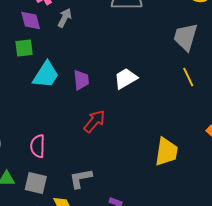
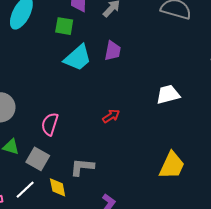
white trapezoid: (126, 78) -> (168, 94), moved
purple trapezoid: (81, 80) -> (113, 51), moved
red arrow: (94, 121) -> (111, 116), size x0.7

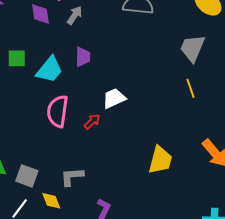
green square: (64, 26) -> (17, 58), moved
white trapezoid: (168, 94) -> (114, 98), moved
pink semicircle: (50, 124) -> (58, 111), moved, size x1.4

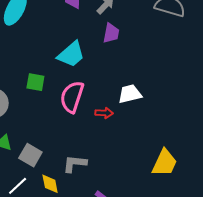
purple trapezoid: (83, 57) -> (111, 33), moved
green square: (17, 58) -> (35, 82), moved
red arrow: (92, 121) -> (104, 113), turned 36

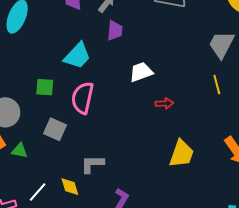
white trapezoid: (130, 94) -> (141, 72), moved
red arrow: (104, 113) -> (164, 103), moved
gray square: (30, 155) -> (55, 129), moved

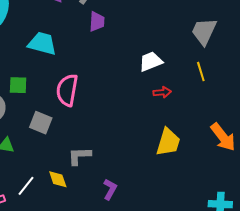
cyan trapezoid: (77, 56) -> (42, 44), moved, turned -116
white trapezoid: (141, 72) -> (151, 61), moved
green square: (45, 87) -> (18, 85), moved
red arrow: (164, 103) -> (162, 92), moved

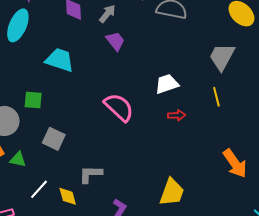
purple trapezoid: (97, 22) -> (115, 41), turned -45
pink semicircle: (67, 90) -> (119, 107), moved, turned 120
yellow trapezoid: (168, 142) -> (172, 192), moved
white line: (26, 186) -> (39, 189), moved

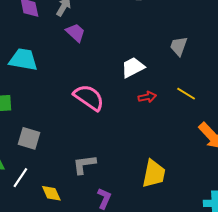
gray trapezoid: (222, 57) -> (179, 46), moved, size x0.7
yellow line: (216, 97) -> (186, 94), moved, turned -36
gray L-shape: (90, 174) -> (84, 164), moved
white line: (39, 189) -> (20, 178), moved

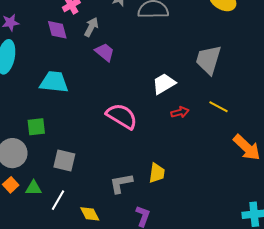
gray trapezoid: (179, 46) -> (208, 60), size x1.5
yellow trapezoid: (154, 174) -> (157, 173), moved, size x0.7

